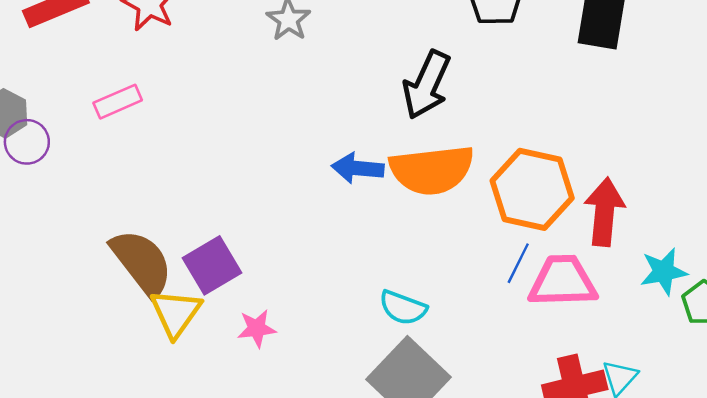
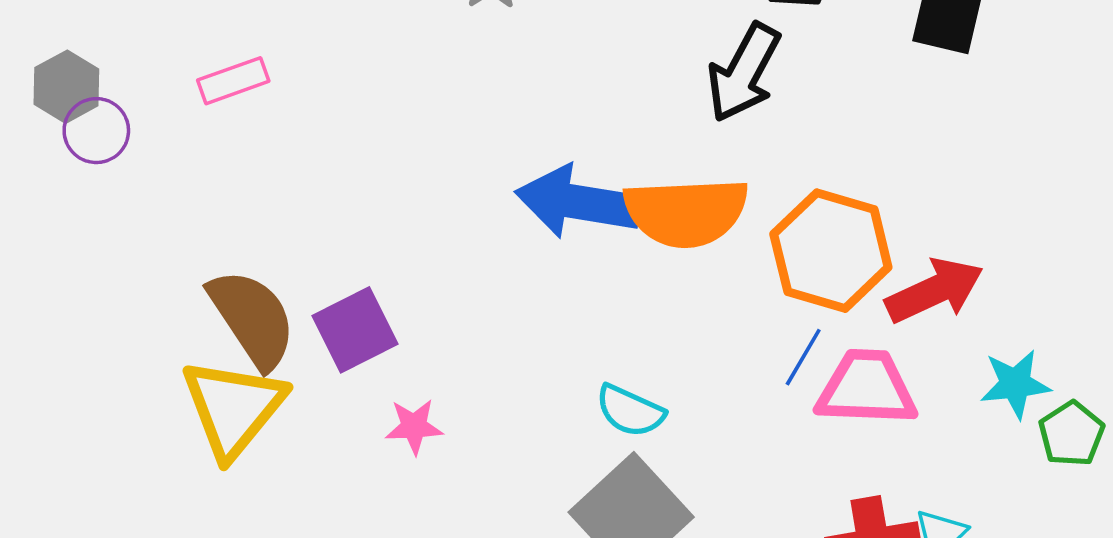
black arrow: (427, 85) -> (744, 73), moved
blue arrow: (358, 168) -> (578, 202), size x1.6
red arrow: (604, 212) -> (935, 291), turned 56
yellow triangle: (176, 313) -> (233, 408), moved, size x1.4

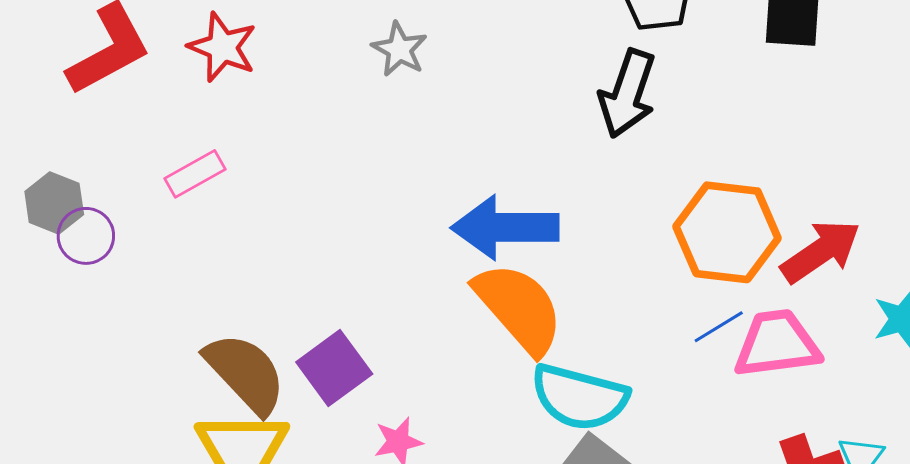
orange semicircle: (686, 212) -> (519, 308), moved, turned -119
blue line: (803, 357) -> (719, 327), turned 38
cyan semicircle: (630, 411) -> (579, 397), size x1.6

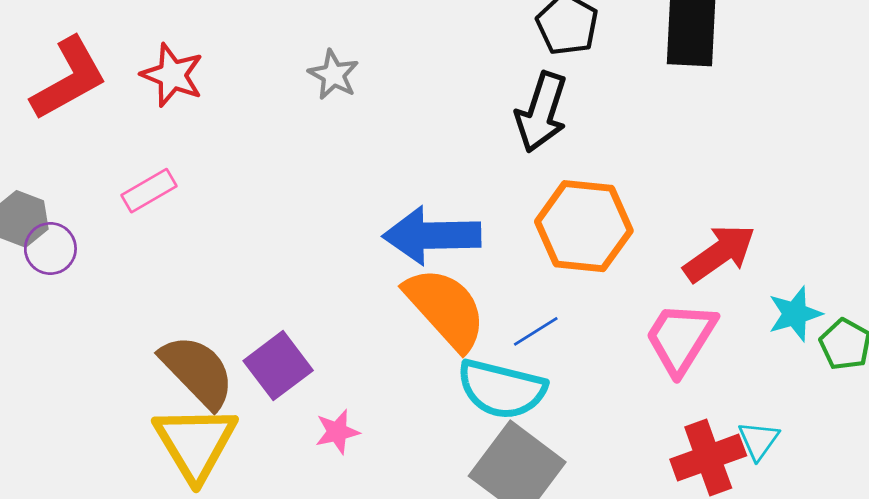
orange hexagon: (727, 232) -> (584, 226), moved
blue line: (719, 327) -> (536, 331), moved
pink trapezoid: (777, 344) -> (681, 338), turned -50

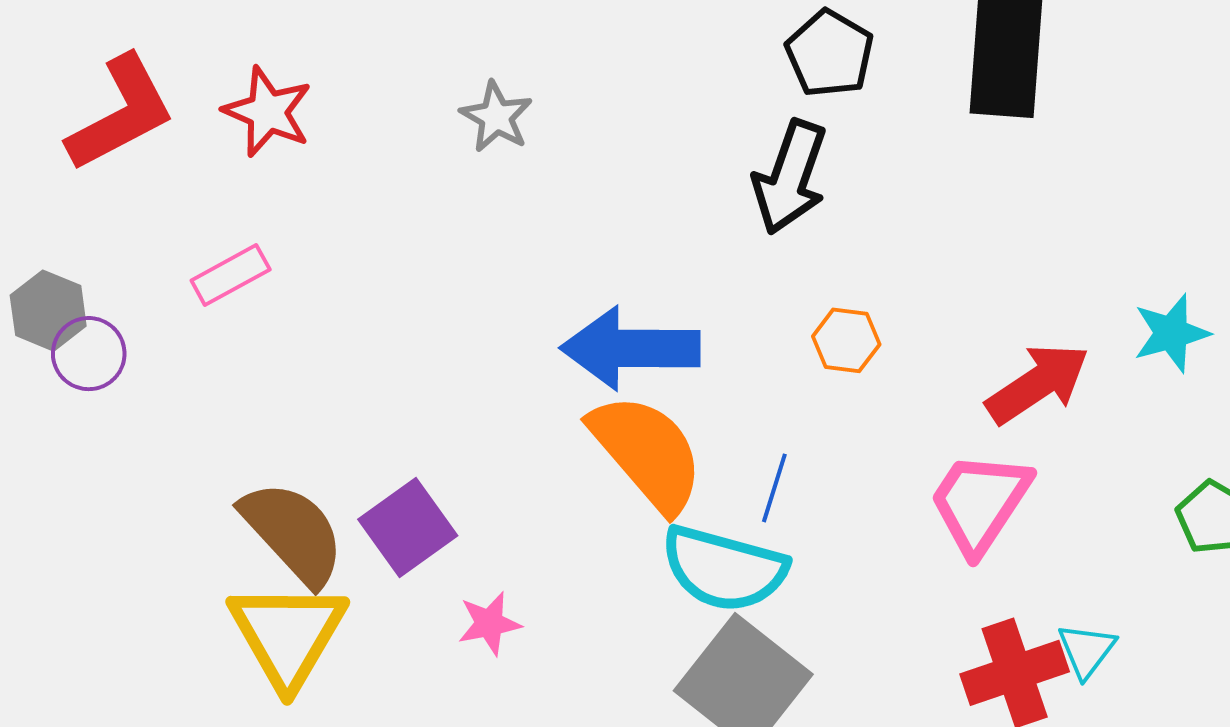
orange hexagon: (584, 226) -> (846, 340), size x0.5
cyan star: (795, 314) -> (1171, 333), moved
blue line: (536, 331) -> (774, 488), turned -42

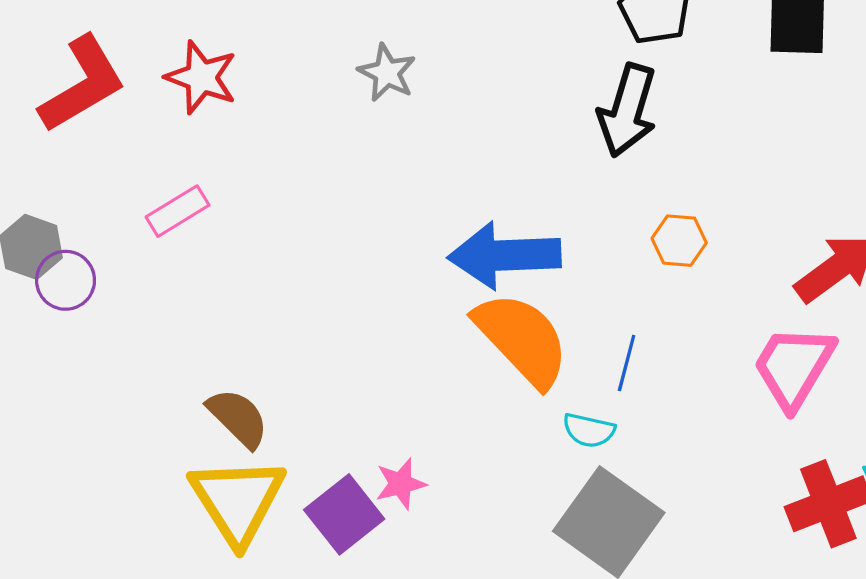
purple square: (408, 528) -> (344, 514), moved
brown semicircle: (293, 533) -> (238, 418), size x0.7
cyan semicircle: (724, 569) -> (589, 430), size x0.5

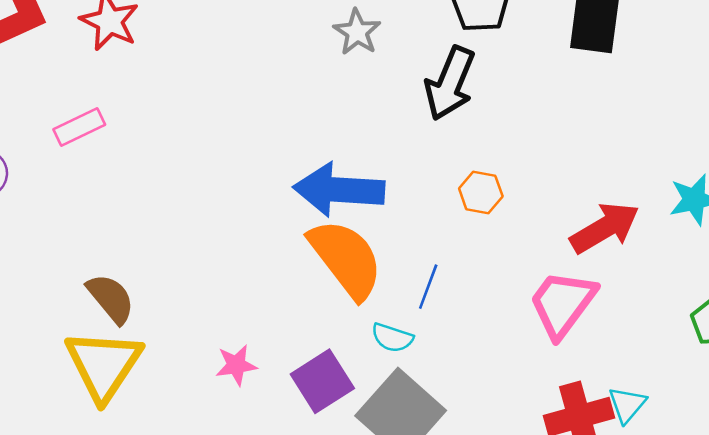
gray star: (387, 73) -> (357, 32), moved
purple square: (344, 514) -> (322, 381), moved

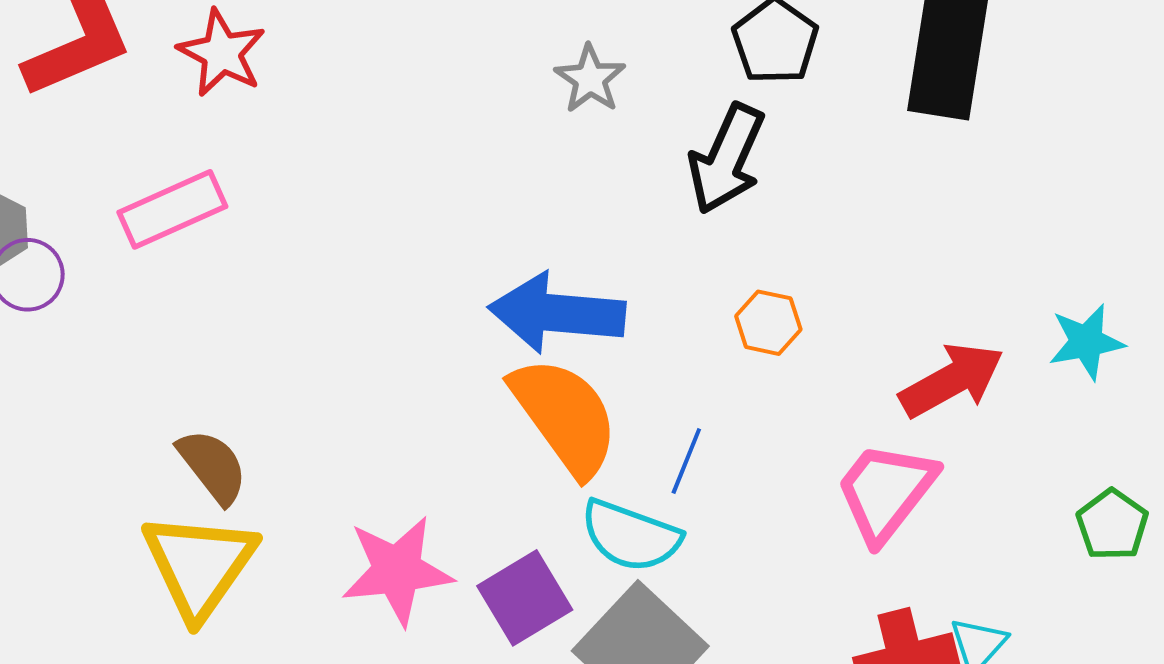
pink rectangle: (79, 127) -> (172, 209), size x1.4
cyan semicircle: (392, 338) -> (631, 536), size x1.6
pink star: (236, 365) -> (397, 570), size x1.8

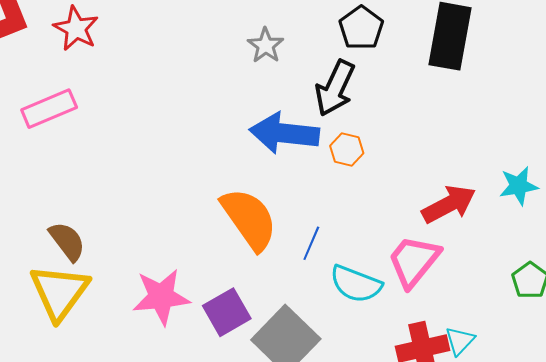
blue arrow: (557, 313) -> (284, 133), moved
orange hexagon: (768, 323) -> (347, 150), moved
cyan semicircle: (631, 536) -> (356, 284), moved

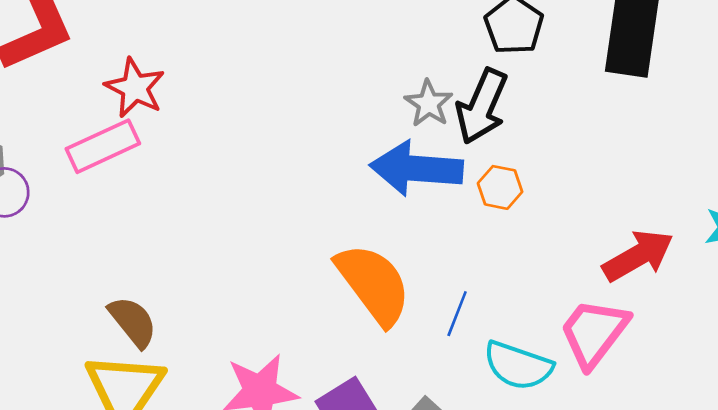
red star: (76, 29) -> (135, 88), moved
gray star: (266, 45) -> (429, 103), moved

